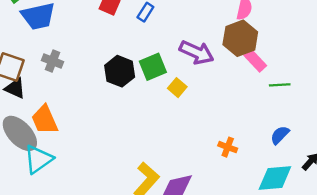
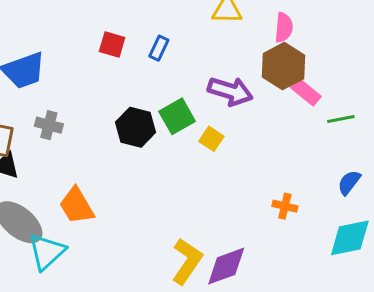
orange trapezoid: (45, 120) -> (77, 206), moved

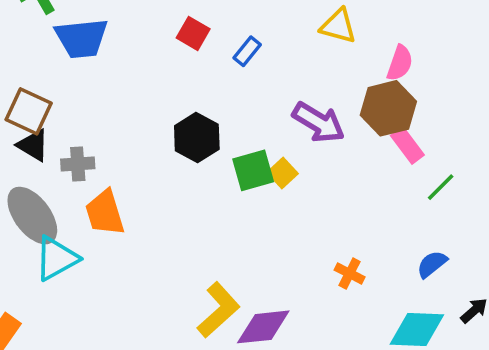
green square: (177, 116) -> (253, 170), moved
green line: (341, 119) -> (441, 187), turned -48
gray cross: (49, 125) -> (78, 164), moved, turned -32

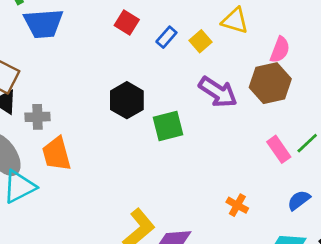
pink rectangle: (407, 145) -> (279, 149), moved
yellow square: (283, 173) -> (201, 41), moved

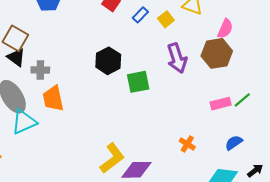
purple arrow: (218, 92) -> (177, 58), turned 36
pink rectangle: (279, 149) -> (221, 104), turned -72

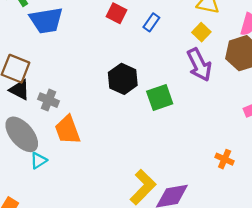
yellow square: (166, 19) -> (201, 32), moved
gray cross: (40, 70) -> (49, 100), turned 30
cyan triangle: (24, 122) -> (39, 161), size x0.6

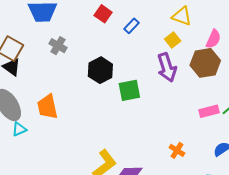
gray cross: (49, 100) -> (58, 46), moved

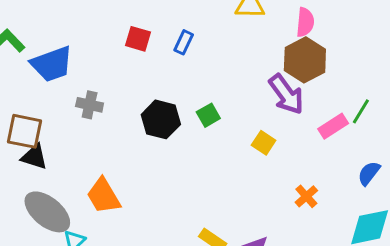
yellow square: (173, 40) -> (264, 143), moved
purple arrow: (167, 67) -> (286, 94), moved
green square: (129, 90) -> (208, 115), moved, size x0.7
orange cross: (177, 150) -> (306, 196), turned 35

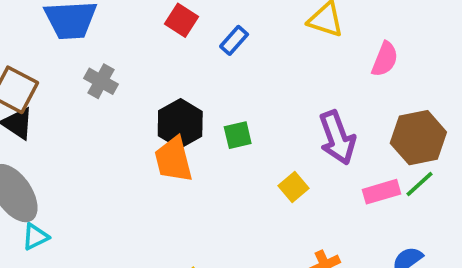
brown hexagon: (305, 60) -> (418, 138), moved
orange trapezoid: (103, 196) -> (173, 160), moved

